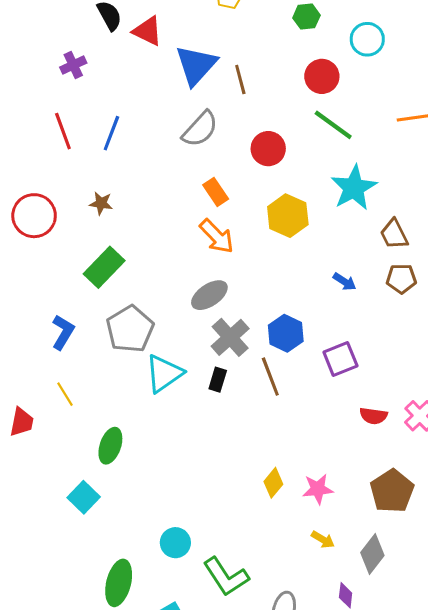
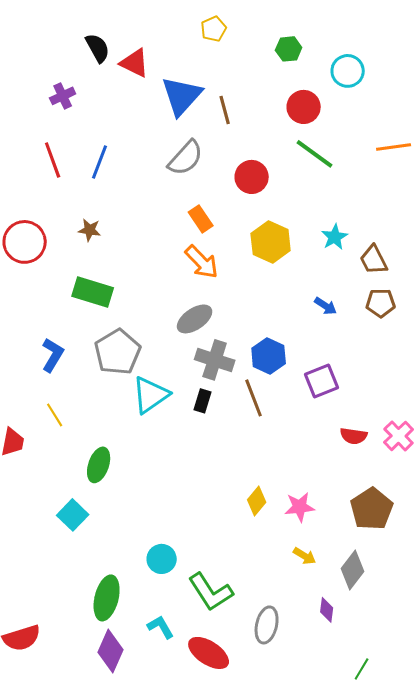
cyan star: (354, 188) -> (335, 237), moved, size x0.6
green rectangle: (104, 267) -> (93, 292), turned 63
gray cross: (230, 337) -> (215, 360), turned -30

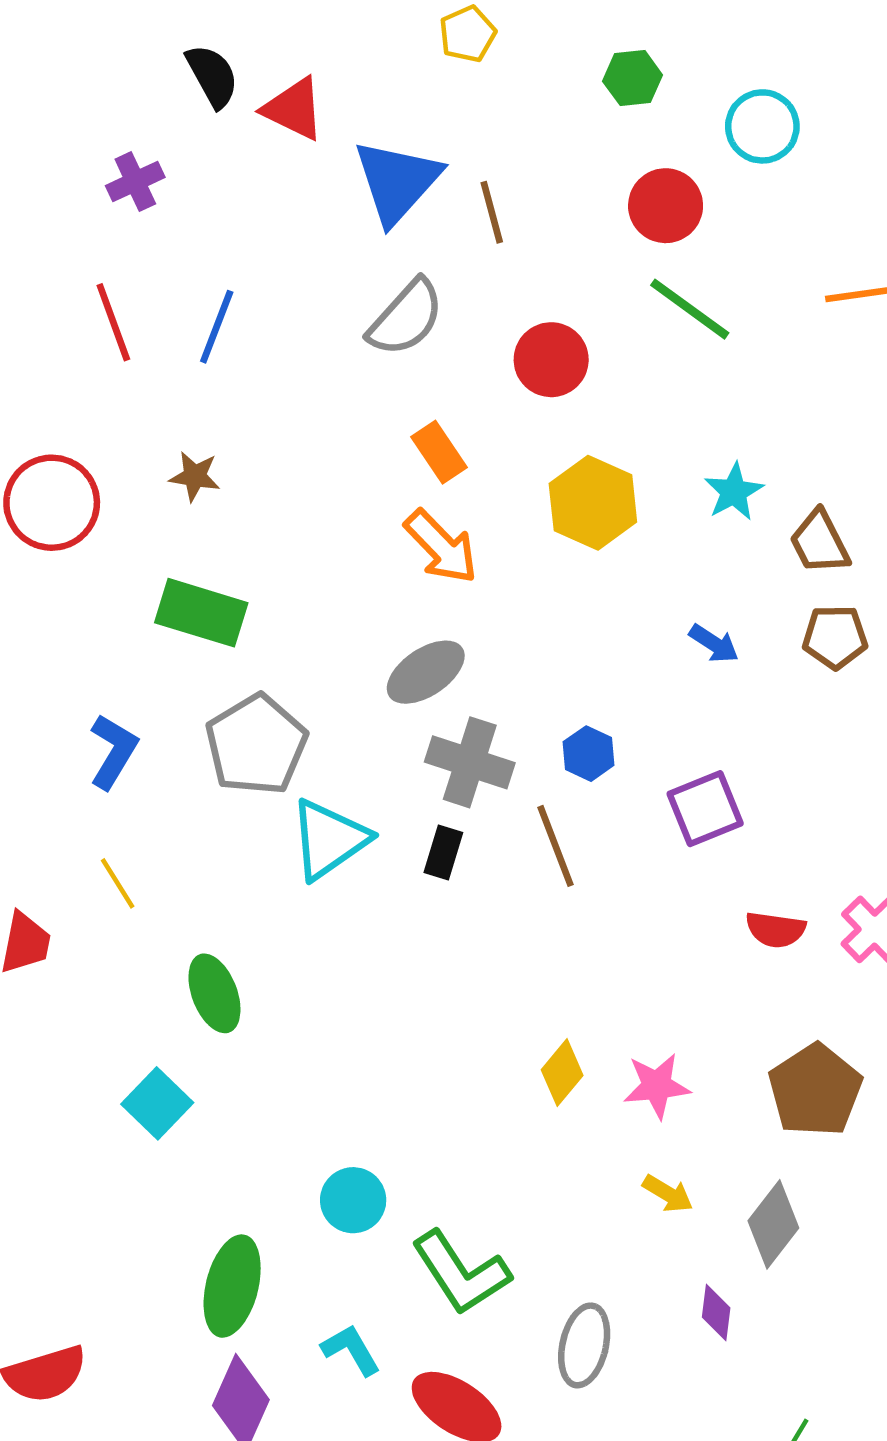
blue hexagon: (269, 356) -> (589, 754), size x0.7
green ellipse: (99, 465) -> (214, 993), turned -40

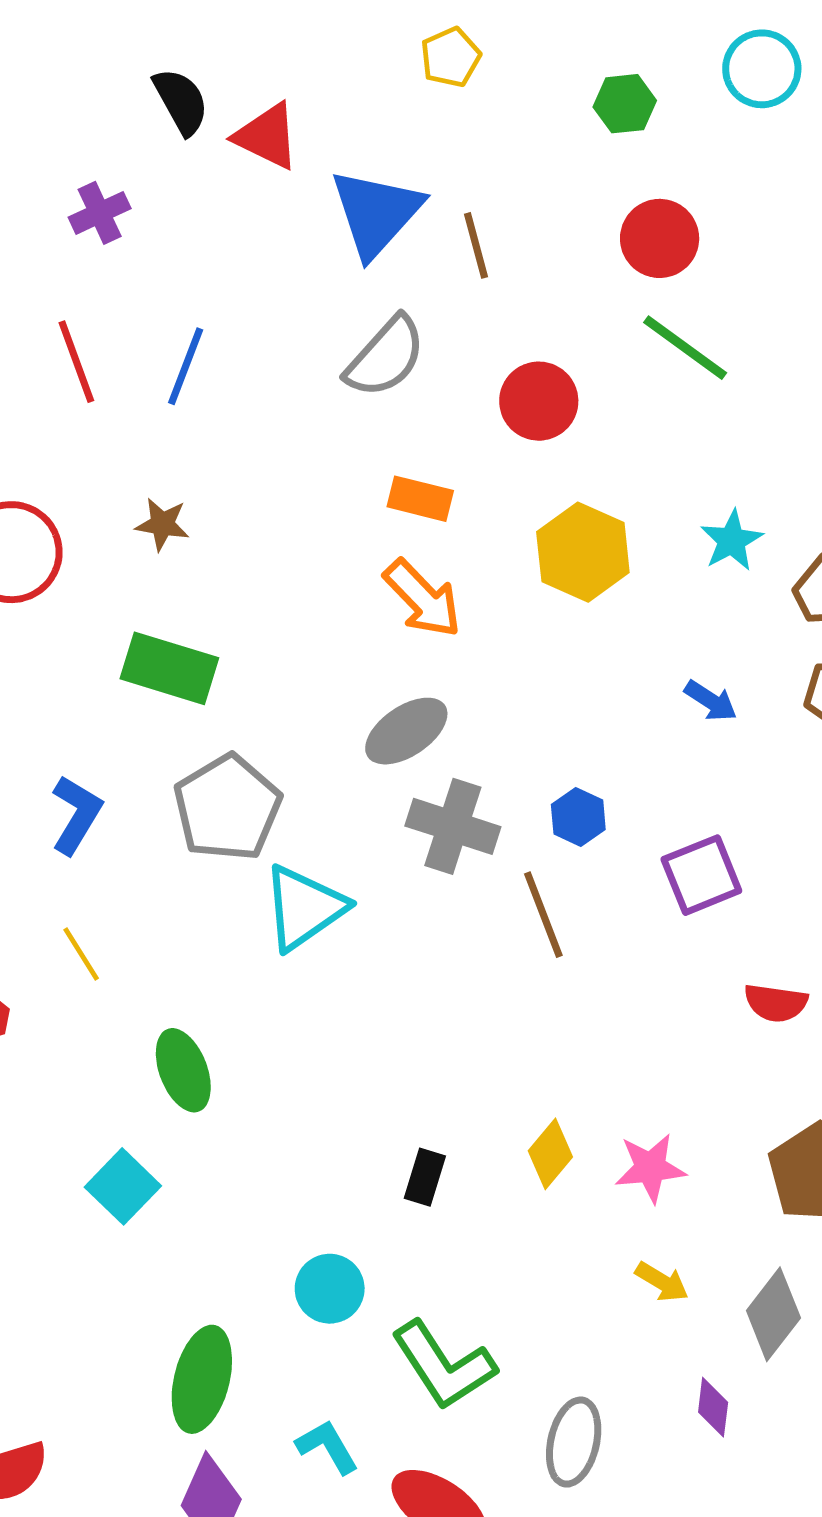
cyan circle: (762, 126) -> (762, 69), moved
orange rectangle: (439, 452) -> (420, 499), turned -42
black rectangle: (443, 853) -> (425, 1177), moved

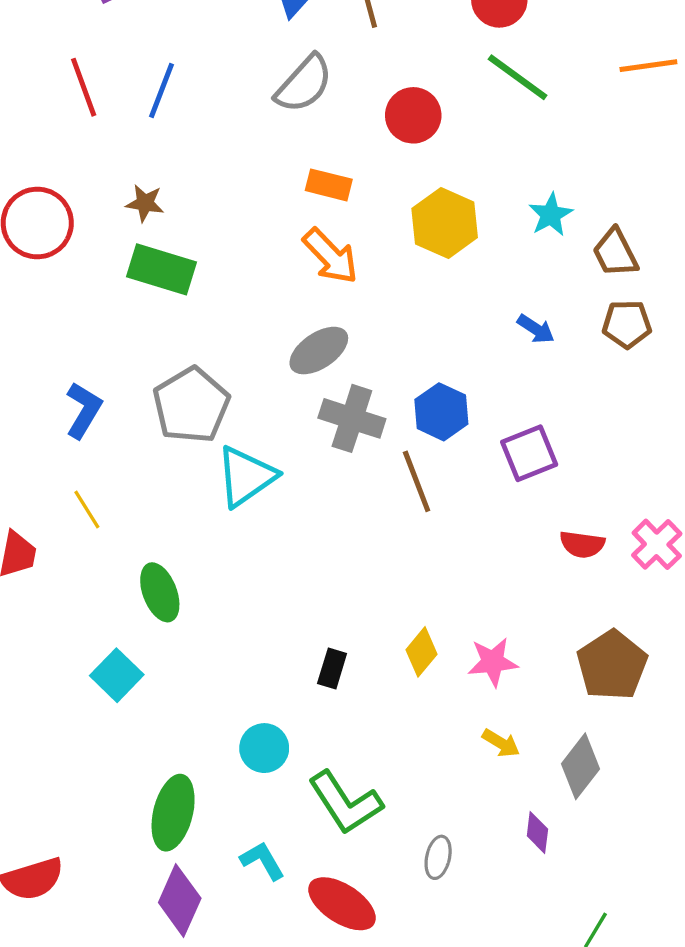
green rectangle: (169, 668) -> (161, 269), moved
blue hexagon: (578, 817) -> (441, 412), size x1.4
gray ellipse: (574, 1442) -> (438, 857), size x0.7

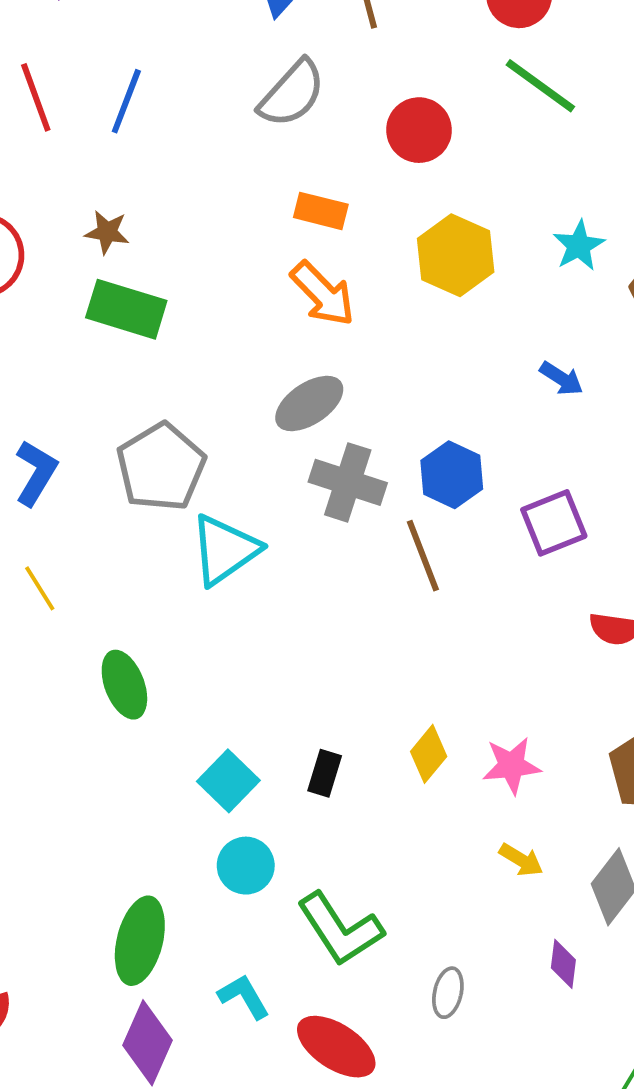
cyan square: (117, 675) -> (228, 781), moved

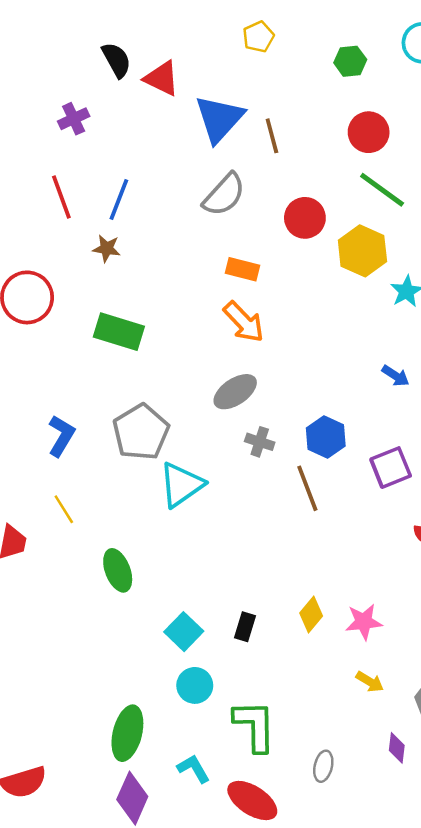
brown star: (107, 232) -> (107, 248), moved
yellow hexagon: (456, 255) -> (362, 251), moved
gray cross: (348, 482) -> (260, 442), size x0.6
green L-shape: (340, 929) -> (255, 726), turned -148

